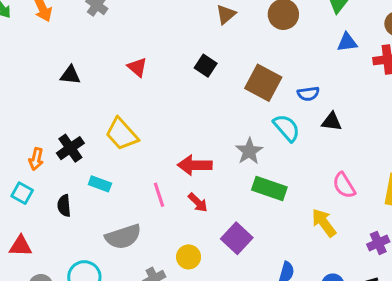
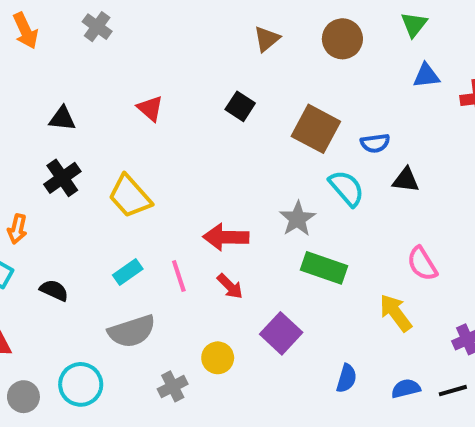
black cross: (70, 148) -> (62, 178), moved
cyan rectangle: (100, 184) -> (128, 272), moved, turned -55
black semicircle: (64, 206) -> (54, 290), turned 120

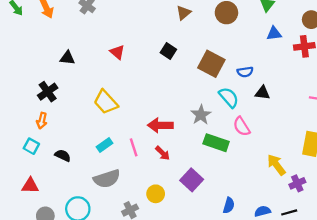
black cross: (62, 178) -> (48, 92), moved
pink semicircle: (422, 264) -> (242, 126), moved
yellow arrow: (396, 313) -> (276, 165), moved

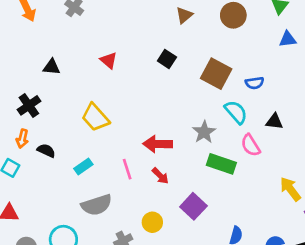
black triangle: (262, 93) -> (274, 121), moved
cyan rectangle: (105, 145) -> (83, 167), moved
black semicircle: (63, 155) -> (46, 151), moved

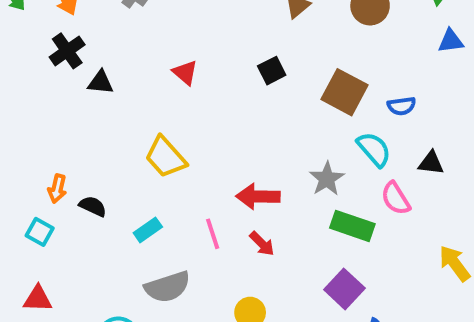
black square: (167, 59) -> (272, 71), turned 30
black cross: (29, 105) -> (67, 51), moved
purple square: (193, 206) -> (344, 289), moved

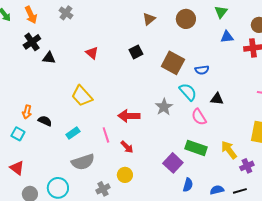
green rectangle: (352, 226) -> (196, 148), moved
red arrow: (262, 244) -> (127, 147), moved
red triangle: (38, 299) -> (17, 168), turned 35

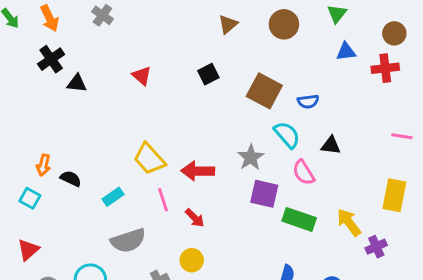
yellow trapezoid: (82, 96) -> (149, 159), moved
purple square: (173, 163) -> (264, 194), moved, turned -30
red triangle: (17, 168) -> (28, 250), turned 42

